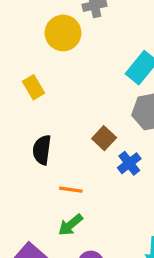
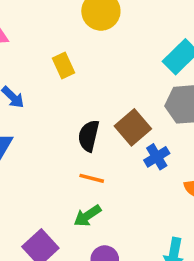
brown square: (104, 138) -> (133, 127), size x1.4
black semicircle: (42, 150) -> (89, 136), moved

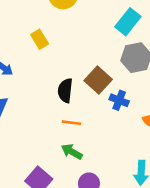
blue cross: (157, 157) -> (119, 100), turned -30
green arrow: (87, 216) -> (72, 152), turned 70

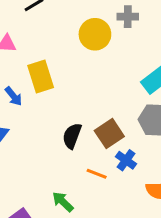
yellow rectangle: (40, 39) -> (41, 77), moved, size x1.5
orange line: (71, 123) -> (97, 174), moved

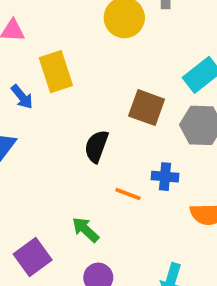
brown square: (109, 133) -> (147, 108), moved, turned -36
blue cross: (126, 160) -> (165, 177), turned -30

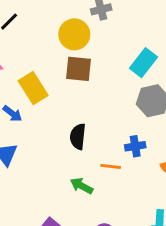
brown square: (147, 108) -> (79, 69), moved
green arrow: (86, 230) -> (82, 186), moved

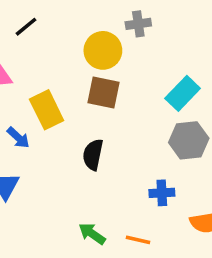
black semicircle: (78, 137) -> (93, 155), moved
orange line: (111, 166) -> (138, 240), moved

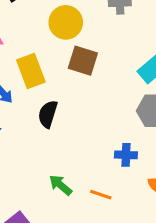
yellow circle: (103, 50) -> (66, 22), moved
black semicircle: (93, 155) -> (48, 114), moved

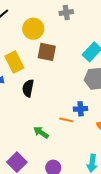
orange line: (101, 195) -> (66, 120), moved

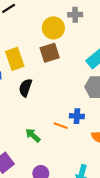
yellow circle: (33, 29) -> (53, 28), moved
brown square: (47, 52) -> (50, 53), turned -36

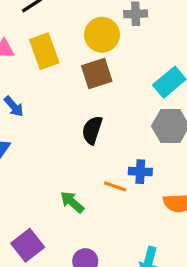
yellow rectangle: (15, 59) -> (44, 51), moved
black semicircle: (25, 88) -> (92, 130), moved

